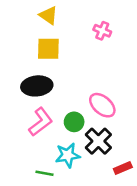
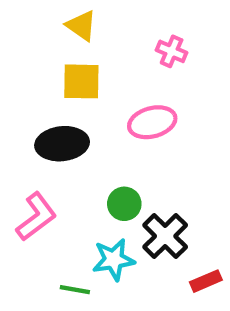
pink ellipse: (102, 105) -> (152, 122), moved, turned -56
pink L-shape: (41, 122) -> (36, 217), moved

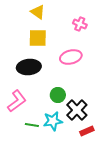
red rectangle: (206, 281) -> (87, 131), moved
green line: (75, 290) -> (32, 125), moved

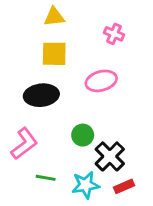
yellow triangle: (38, 12) -> (54, 17), turned -42
cyan star: (53, 121) -> (86, 185), moved

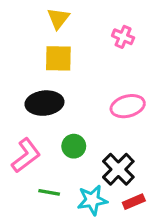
yellow triangle: (54, 17) -> (58, 18), turned -45
pink ellipse: (101, 81) -> (128, 106), moved
green circle: (83, 135) -> (74, 146), moved

